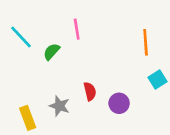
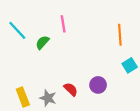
red semicircle: (90, 91) -> (71, 89), moved, turned -32
gray star: (59, 106) -> (48, 98), moved

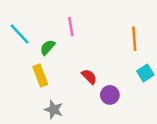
red semicircle: (71, 89) -> (89, 77), moved
yellow rectangle: (23, 97) -> (40, 75), moved

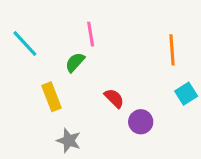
green semicircle: (48, 47) -> (75, 62), moved

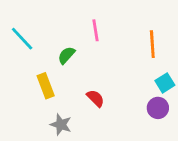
pink line: (91, 34) -> (96, 30), moved
red semicircle: (114, 98) -> (96, 98), moved
purple circle: (141, 122) -> (158, 108), moved

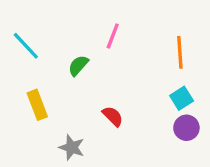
pink line: (96, 30) -> (113, 36), turned 30
cyan square: (165, 83) -> (182, 98), moved
yellow rectangle: (46, 86) -> (37, 105), moved

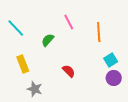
pink line: (113, 36) -> (69, 22), turned -49
orange line: (180, 52) -> (99, 32), moved
gray star: (72, 147) -> (35, 89), moved

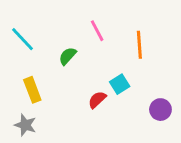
cyan square: (111, 60) -> (120, 84), moved
red semicircle: (69, 71) -> (97, 100), turned -88
gray star: (35, 89) -> (25, 125), moved

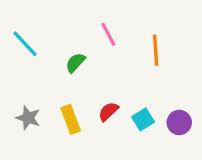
cyan square: (120, 84) -> (143, 119), moved
yellow rectangle: (32, 90) -> (71, 119), moved
gray star: (25, 125) -> (28, 118), moved

